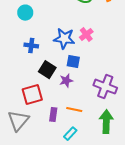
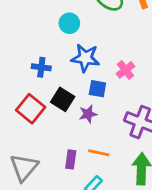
cyan circle: (25, 13) -> (69, 23), moved
pink cross: (86, 35) -> (125, 70), moved
red square: (32, 95) -> (31, 109), moved, turned -35

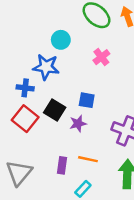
blue star: (85, 58) -> (46, 67), moved
blue cross: (41, 67) -> (25, 88), moved
pink cross: (125, 70) -> (101, 57), moved

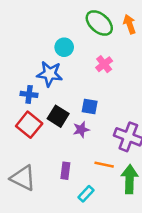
orange line: (88, 159) -> (104, 165), moved
gray triangle: (19, 173) -> (23, 178), turned -44

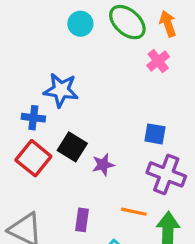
cyan circle: (64, 47) -> (80, 24), moved
pink cross: (104, 64) -> (158, 61), moved
blue square: (90, 107) -> (155, 134), moved

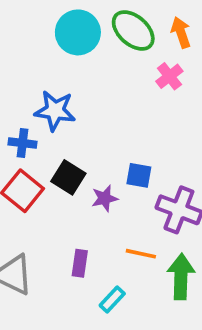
cyan circle: (80, 24) -> (78, 32), size x1.5
blue square: (155, 134) -> (139, 175), moved

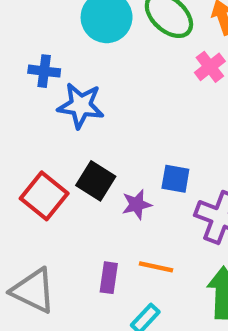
blue cross: (23, 143) -> (44, 71), moved
orange line: (141, 254) -> (156, 267), moved

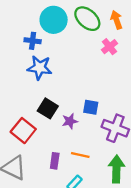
blue cross: (44, 71) -> (33, 41), moved
red square: (44, 196) -> (23, 131), moved

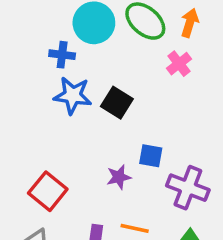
orange arrow: (116, 20) -> (190, 23), turned 36
black square: (48, 108) -> (117, 103), moved

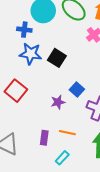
blue square: (151, 156) -> (77, 89), turned 32
red square: (48, 191) -> (16, 91), moved

